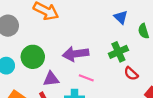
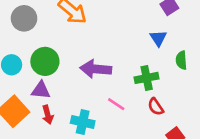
pink line: (86, 78) -> (116, 104), moved
purple triangle: (51, 79) -> (41, 90), moved

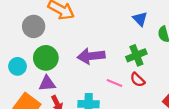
gray circle: (24, 18) -> (34, 26), moved
red semicircle: (156, 107) -> (137, 80), moved

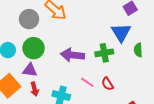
blue triangle: (140, 19) -> (121, 33), size x1.5
green cross: (136, 55) -> (104, 53), moved

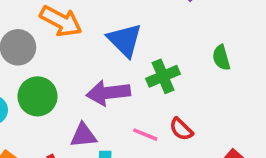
blue triangle: (121, 33) -> (125, 40), moved
purple triangle: (30, 70) -> (83, 135), moved

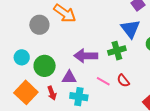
blue triangle: (125, 40) -> (130, 29), moved
green circle: (38, 96) -> (45, 66), moved

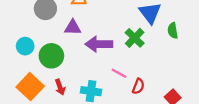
green cross: (117, 51) -> (135, 38), turned -30
purple triangle: (69, 77) -> (73, 27), moved
red semicircle: (123, 81) -> (138, 86), moved, turned -120

